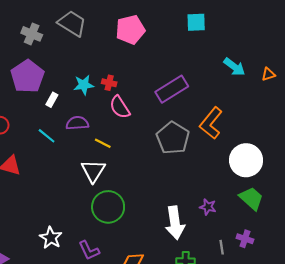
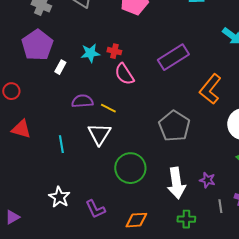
purple semicircle: (77, 123) -> (82, 101), moved
cyan line: (47, 136) -> (61, 144), moved, turned 42
gray pentagon: (173, 138) -> (174, 126), moved
green circle: (108, 207) -> (130, 168), moved
purple star: (208, 207) -> (207, 180), moved

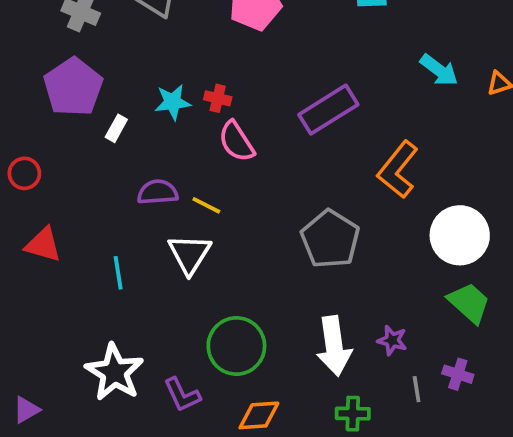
green circle: (130, 168) -> (236, 346), moved
white star: (59, 197) -> (114, 372), size x1.4

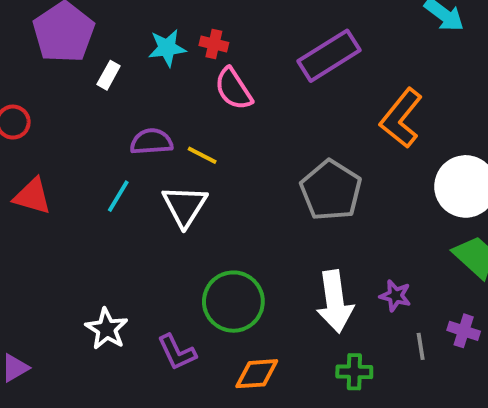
cyan line: (118, 273) -> (118, 196), moved, turned 40
white star: (114, 372) -> (107, 329), size x0.7

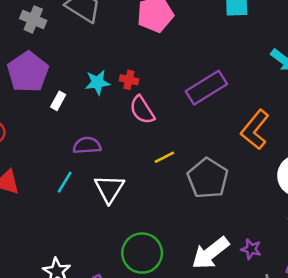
yellow line: (202, 155) -> (164, 157), moved, turned -54
white arrow: (335, 302) -> (210, 253), turned 60

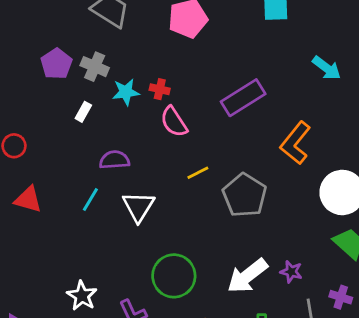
gray cross: (33, 19) -> (95, 67), moved
purple pentagon: (28, 72) -> (56, 64), moved, size x0.7

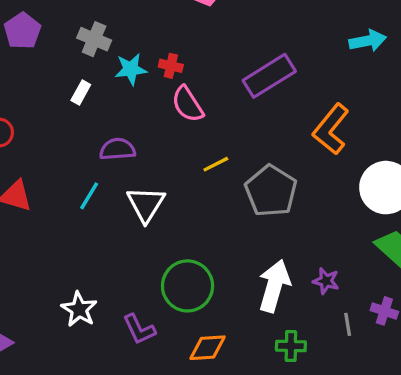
purple pentagon: (56, 64) -> (22, 31), moved
cyan arrow: (327, 68) -> (368, 41), turned -48
white arrow: (247, 276) -> (274, 286), turned 144

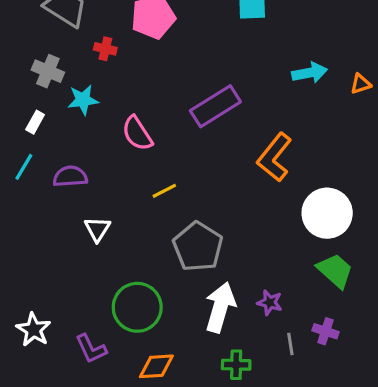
red cross: (171, 66) -> (105, 49), moved
gray pentagon: (271, 191) -> (198, 247), moved
cyan line: (89, 196) -> (24, 167), moved
white triangle: (146, 204) -> (97, 229), size x0.7

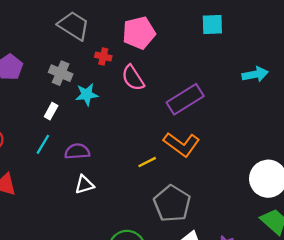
pink semicircle: (137, 133) -> (133, 78), moved
orange L-shape: (274, 157) -> (182, 144), moved, turned -93
white triangle: (97, 229) -> (84, 185), moved, turned 42

